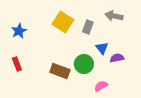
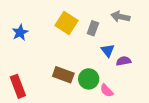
red rectangle: (17, 64) -> (18, 86), moved, size x1.5
green circle: (84, 64) -> (89, 79), moved
pink semicircle: (101, 86) -> (107, 91), turned -104

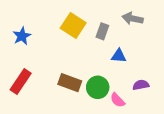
blue triangle: (108, 50) -> (119, 56), turned -48
purple semicircle: (124, 61) -> (141, 85), moved
red rectangle: (18, 86) -> (21, 81), moved, turned 55

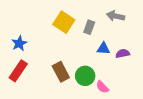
blue star: (22, 36) -> (19, 43), moved
brown rectangle: (70, 83) -> (61, 72), turned 42
purple semicircle: (141, 85) -> (123, 54), moved

